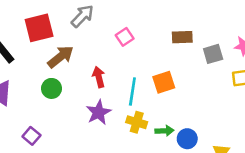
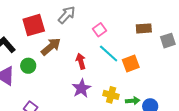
green circle: (52, 88) -> (28, 66), moved
cyan line: (132, 92) -> (109, 54), moved, turned -55

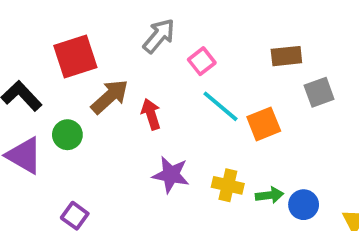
gray arrow: (67, 15) -> (159, 36), moved
gray square: (168, 41) -> (319, 92), moved
red arrow: (81, 61) -> (151, 114), moved
purple star: (81, 88) -> (171, 175), turned -30

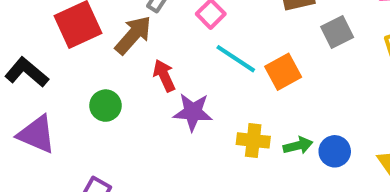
brown arrow: (110, 97) -> (133, 35), moved
green circle: (67, 135) -> (106, 106), moved
purple star: (171, 175) -> (193, 112), moved

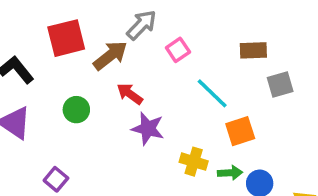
cyan line: (236, 59) -> (212, 93), moved
orange square: (283, 72) -> (240, 131), moved
red arrow: (164, 75) -> (130, 94), turned -40

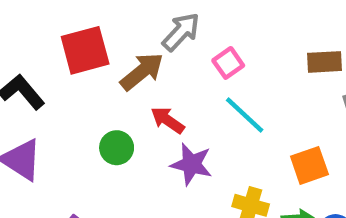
cyan line: (212, 93) -> (245, 115), moved
green circle: (76, 110) -> (117, 148), moved

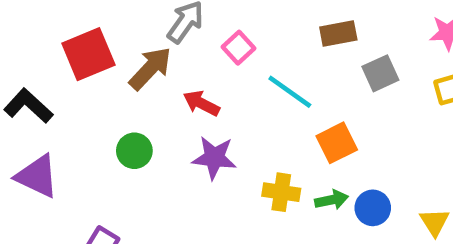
cyan line: (245, 115) -> (290, 92), moved
red arrow: (168, 120) -> (201, 103), moved

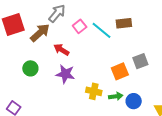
gray square: (380, 73) -> (140, 61), moved
cyan line: (290, 92) -> (101, 30), moved

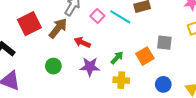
gray square: (140, 61) -> (164, 43), turned 35
green arrow: (116, 96) -> (117, 58), moved, turned -32

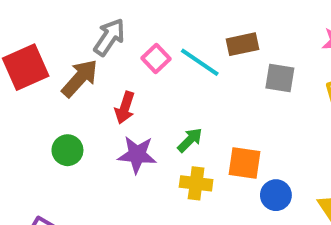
red arrow: (82, 42) -> (125, 108), turned -98
gray square: (164, 43) -> (280, 78), moved
orange square: (145, 56) -> (245, 163), moved, turned 36

